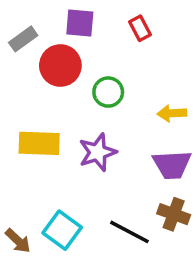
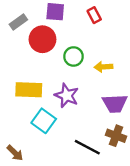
yellow arrow: (172, 113) -> (103, 67), moved
purple star: (98, 152) -> (67, 96), turned -30
cyan square: (62, 230) -> (44, 121), moved

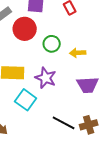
brown cross: (116, 136) -> (89, 125), moved, turned -36

